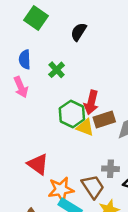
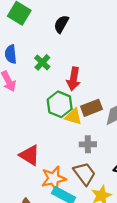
red arrow: (91, 102) -> (74, 79), moved
gray cross: (110, 169) -> (88, 144), moved

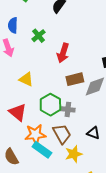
green hexagon: (60, 104) -> (50, 105), moved
yellow triangle: (73, 117) -> (26, 79), moved

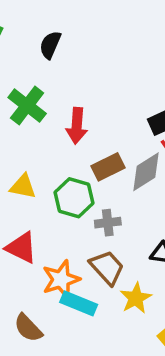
green cross: (39, 36) -> (27, 105), size x1.5
green hexagon: (50, 105) -> (74, 198), moved

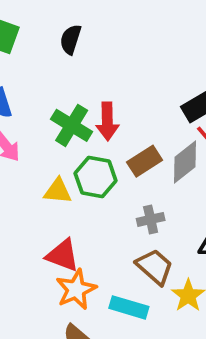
green cross: (27, 105) -> (72, 125), moved
green hexagon: (74, 198) -> (96, 177), moved
orange star: (61, 279) -> (76, 289), moved

